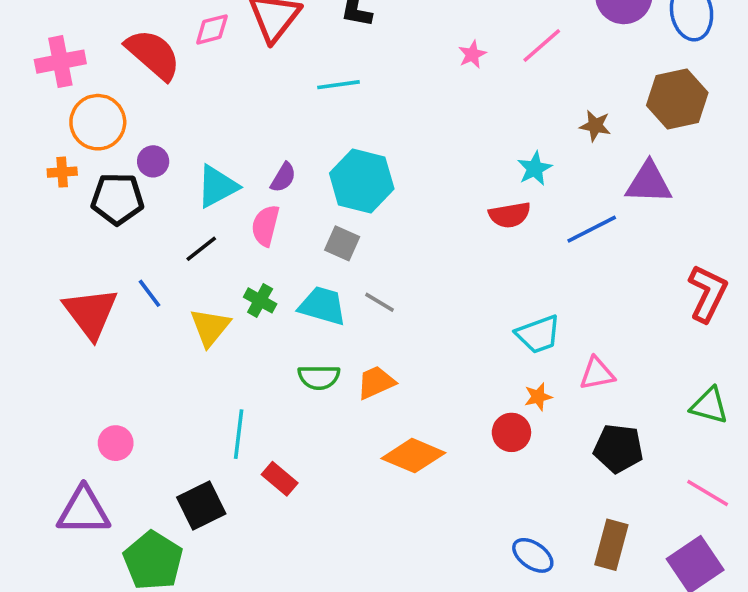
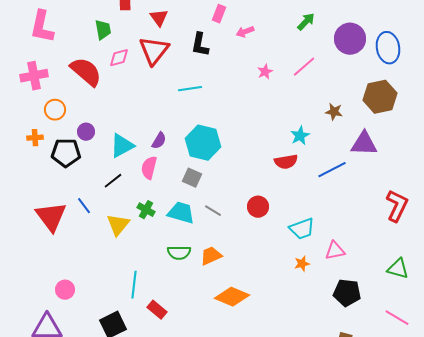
orange circle: (98, 122) -> (55, 110), size x0.7
red circle: (511, 432) -> (258, 207), moved

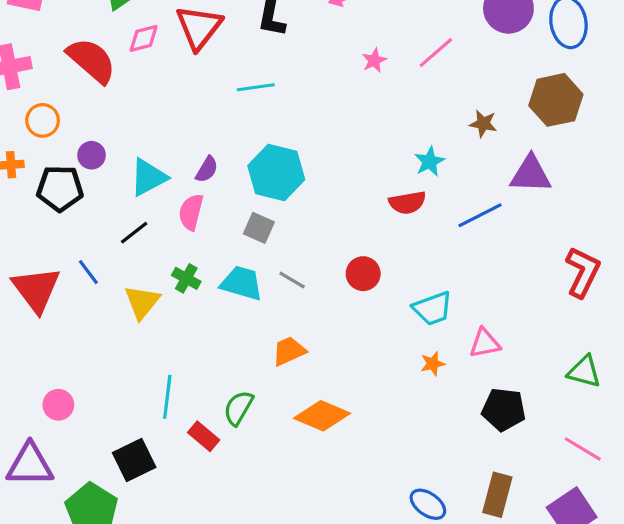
green semicircle: (179, 253) -> (238, 408), moved, turned 120

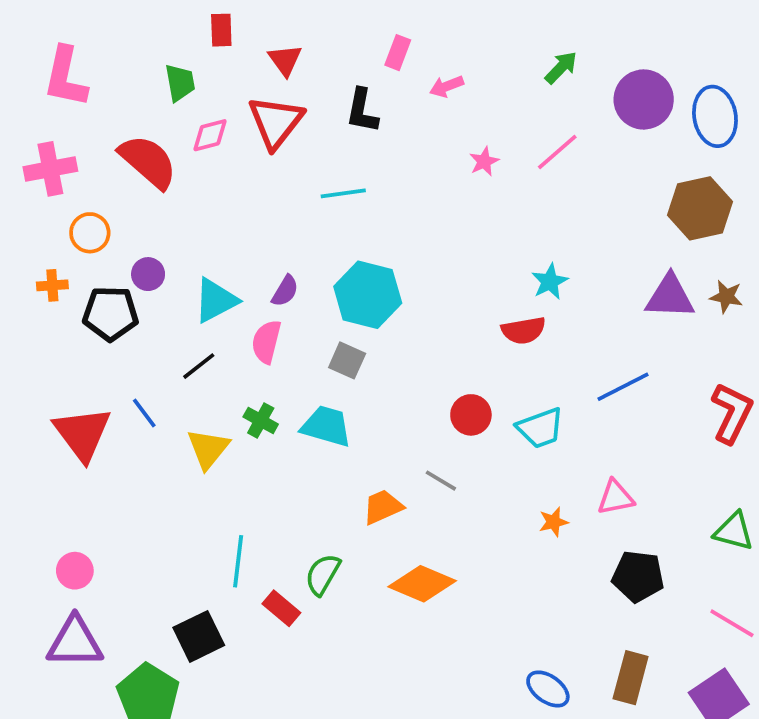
brown star: (483, 124) -> (726, 297), moved
blue line: (480, 215) -> (623, 387), moved
gray line: (292, 280) -> (441, 481), moved
cyan trapezoid: (433, 308) -> (540, 428), moved
pink circle: (58, 405) -> (75, 571), moved

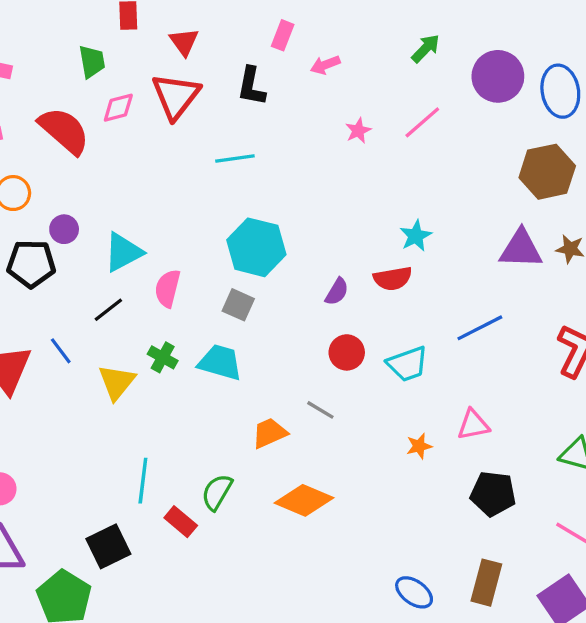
purple semicircle: (285, 291) -> (337, 292), moved

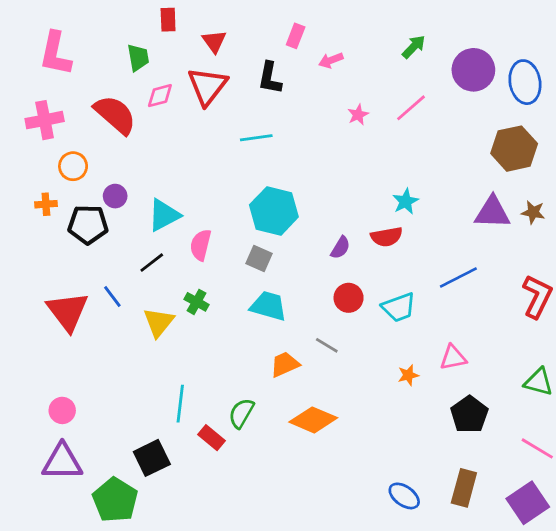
cyan trapezoid: (220, 362) -> (268, 306), moved
black pentagon: (493, 494) -> (469, 415), turned 30

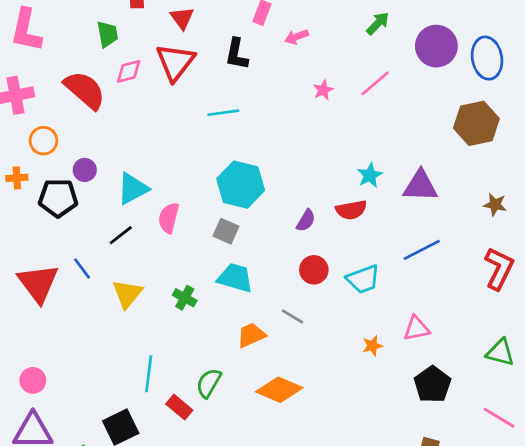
purple triangle: (492, 212) -> (420, 186), moved
brown star: (533, 212) -> (495, 205), moved
green cross: (197, 302) -> (185, 298), moved

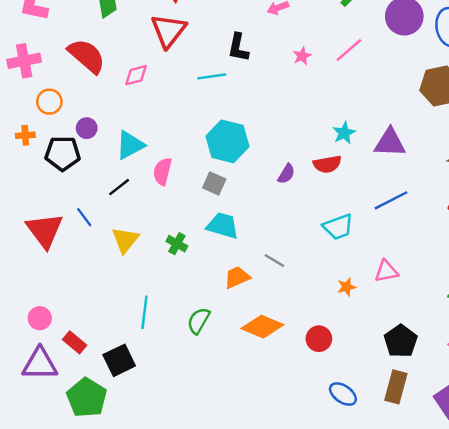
black L-shape: (237, 54) -> (238, 48), moved
pink diamond: (129, 71) -> (136, 75), moved
red circle: (314, 270) -> (319, 339), moved
black pentagon: (432, 384) -> (401, 341), moved
red rectangle: (179, 407) -> (75, 342), moved

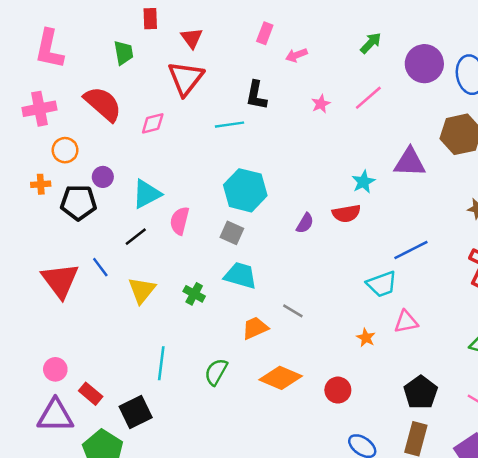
purple triangle: (390, 143) -> (410, 162), moved
cyan trapezoid: (338, 227) -> (382, 284), moved
orange star: (347, 287) -> (366, 338), turned -30

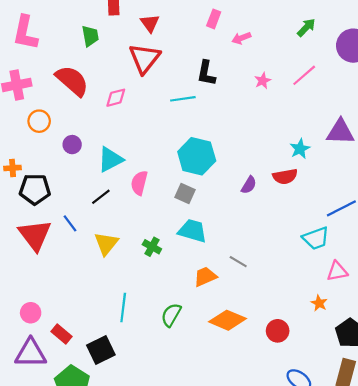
orange cross: (41, 184) -> (13, 168), moved
black pentagon: (78, 202) -> (35, 189), moved
orange star: (366, 338) -> (319, 303), moved

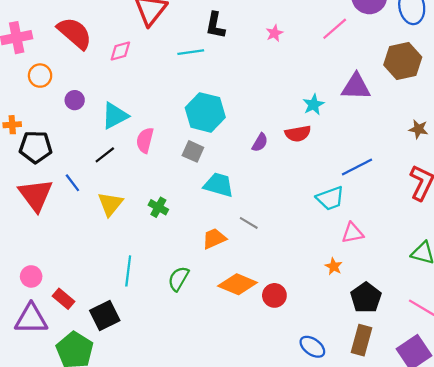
pink line: (304, 75) -> (335, 29), moved
cyan trapezoid: (192, 231) -> (219, 185), moved
red circle: (278, 331) -> (274, 295), moved

